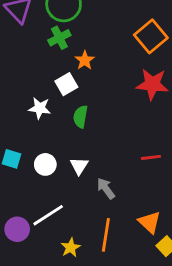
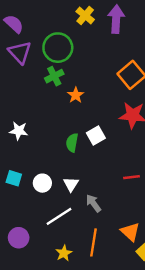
white square: (66, 84) -> (96, 136), moved
white star: (40, 108) -> (19, 131), moved
white line: (48, 215) -> (59, 216), moved

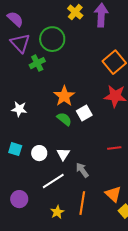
green cross: (54, 76) -> (37, 63), moved
orange star: (76, 95) -> (64, 96), moved, size x1.5
green semicircle: (72, 143) -> (64, 119), turned 119

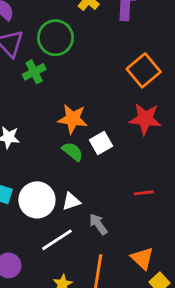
orange star: (64, 96) -> (73, 119), turned -30
white circle: (39, 153) -> (37, 200), size x1.6
white triangle: (63, 154) -> (71, 201), turned 40

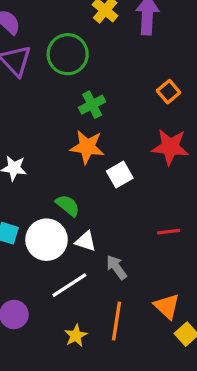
orange square: (144, 70) -> (169, 92), size x0.6
green cross: (34, 72) -> (92, 105), moved
green semicircle: (73, 152) -> (68, 205), moved
white triangle: (71, 201) -> (86, 241), turned 36

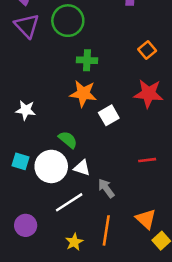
green cross: (92, 105) -> (87, 60), turned 30

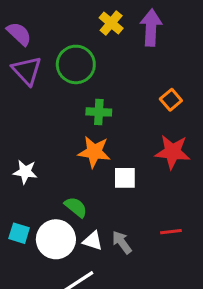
white square: (109, 115) -> (125, 178), turned 30
gray arrow: (106, 188) -> (122, 242), moved

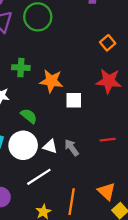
green cross: (99, 112) -> (21, 68), moved
green semicircle: (76, 207) -> (29, 116), moved

